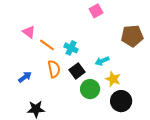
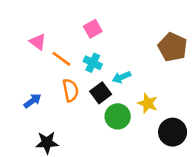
pink square: (96, 11) -> (93, 29), moved
brown pentagon: (132, 36) -> (173, 47), turned 30
cyan arrow: (102, 61) -> (122, 77), moved
black circle: (121, 101) -> (173, 132), moved

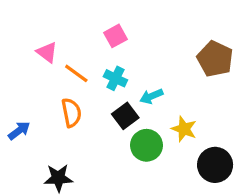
orange semicircle: (71, 90) -> (71, 113), moved
blue arrow: (33, 101) -> (19, 131), moved

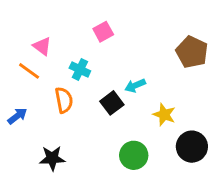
orange line: (76, 73) -> (29, 71), moved
cyan cross: (115, 78) -> (80, 70), moved
green circle: (146, 145) -> (134, 155), moved

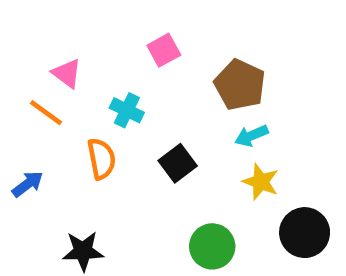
brown pentagon: (192, 52) -> (240, 85), moved
cyan arrow: (135, 86) -> (251, 136), moved

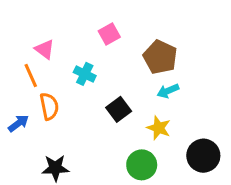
orange line: (46, 113) -> (31, 76), turned 30
orange semicircle: (101, 159) -> (49, 106), moved
yellow star: (261, 182) -> (159, 128), moved

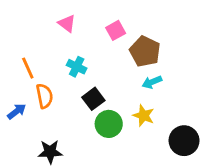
pink square: (109, 34) -> (116, 30), moved
pink triangle: (45, 49) -> (67, 23), moved
black square: (119, 109) -> (93, 99), moved
green circle: (142, 165) -> (109, 124), moved

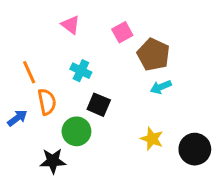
black square: (93, 99) -> (99, 105), turned -30
yellow star: (144, 116) -> (152, 139), moved
green circle: (109, 124) -> (76, 131), moved

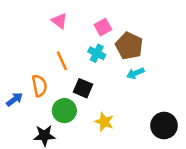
cyan cross: (81, 71) -> (97, 53), moved
orange line: (29, 72) -> (62, 61), moved
yellow star: (152, 139) -> (104, 122), moved

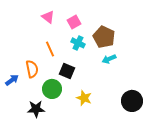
pink square: (103, 27) -> (74, 22), moved

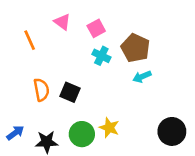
orange line: (50, 49) -> (30, 40), moved
black square: (67, 71) -> (70, 92), moved
blue arrow: (12, 80) -> (15, 133), moved
green circle: (52, 89) -> (82, 134), moved

